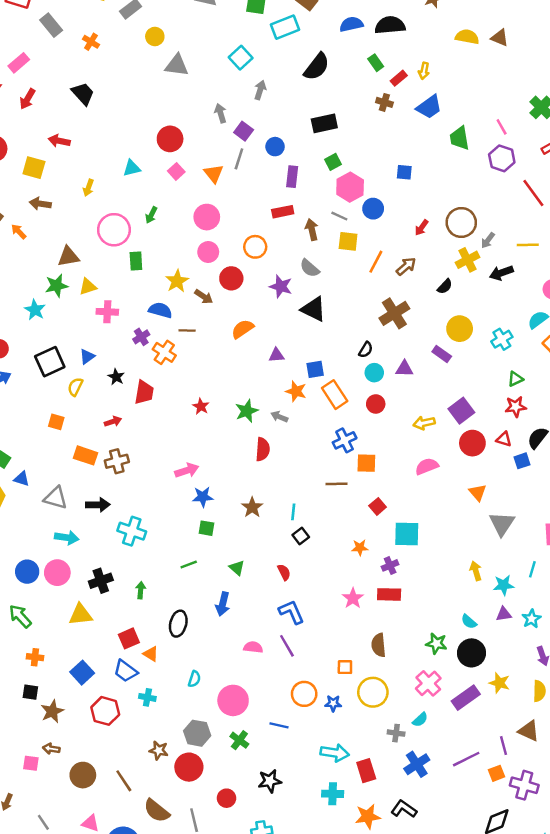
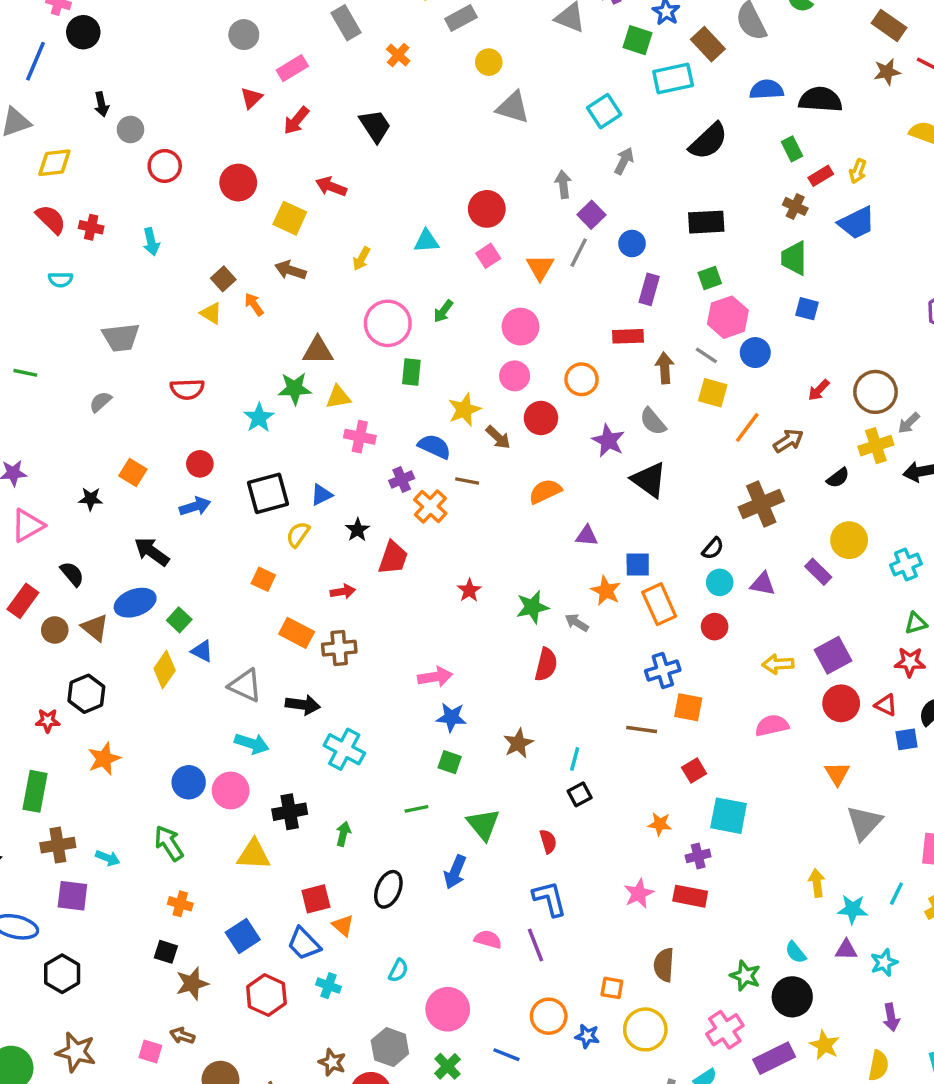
green trapezoid: (459, 138) -> (794, 258), moved
green triangle: (237, 568) -> (483, 824), size x1.5

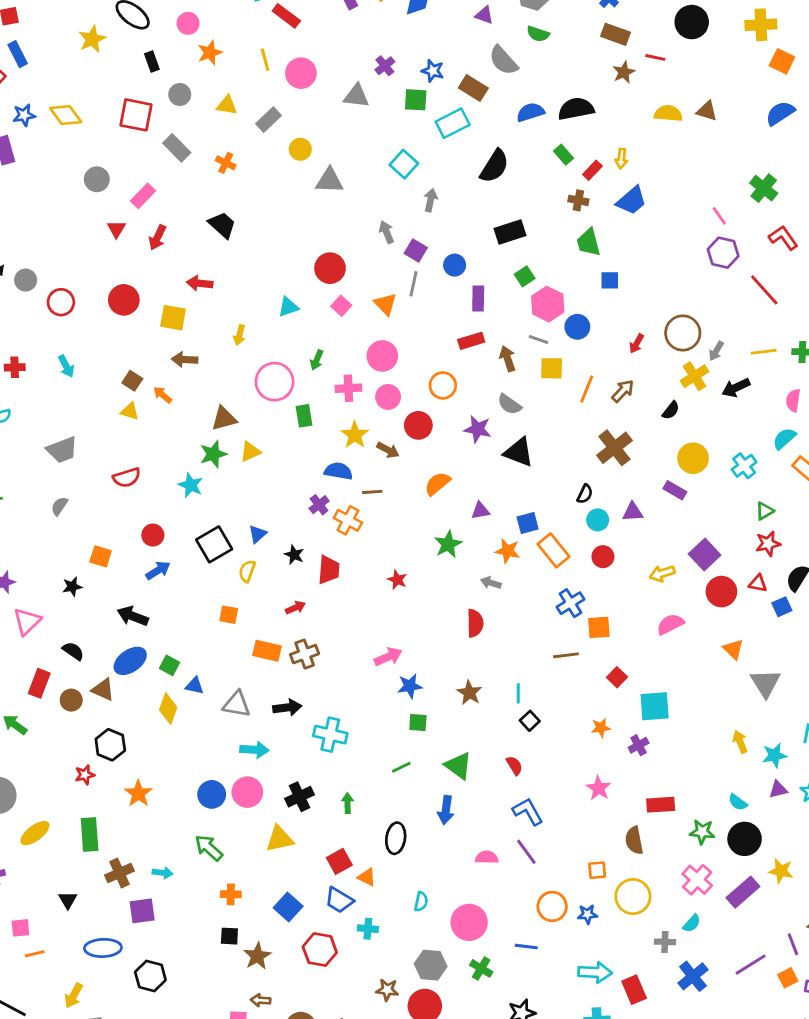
pink cross: (360, 437) -> (348, 388), moved
green star: (532, 607) -> (448, 544), moved
red rectangle: (690, 896) -> (661, 805), moved

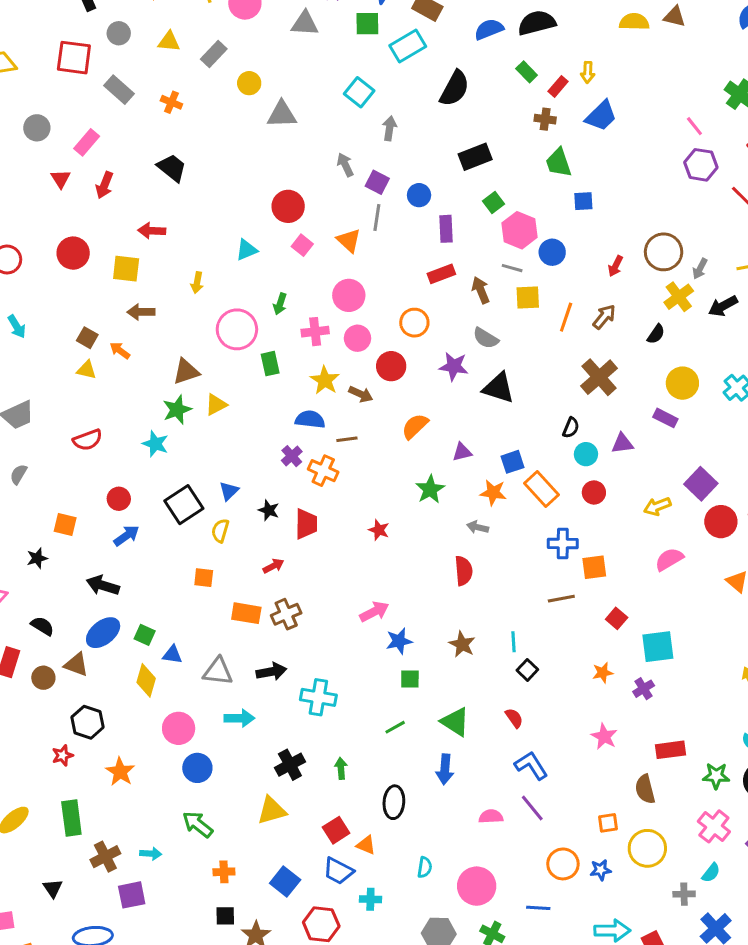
blue cross: (570, 603) -> (563, 543), turned 36
pink circle: (247, 792) -> (179, 728), moved

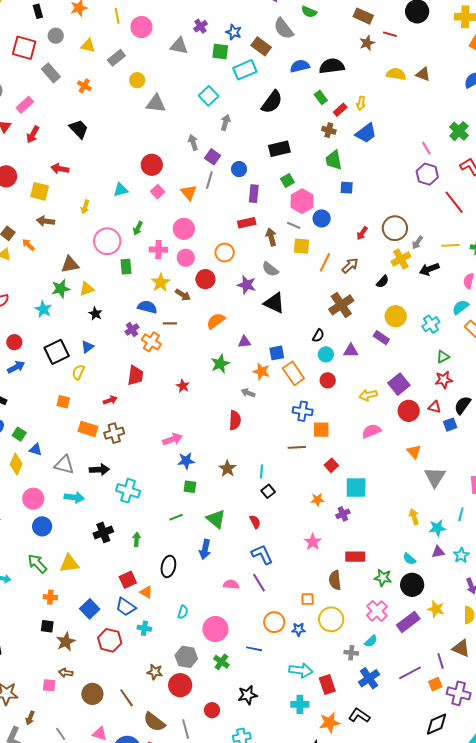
black star: (269, 510) -> (95, 314), moved
yellow triangle: (272, 810) -> (69, 564), moved

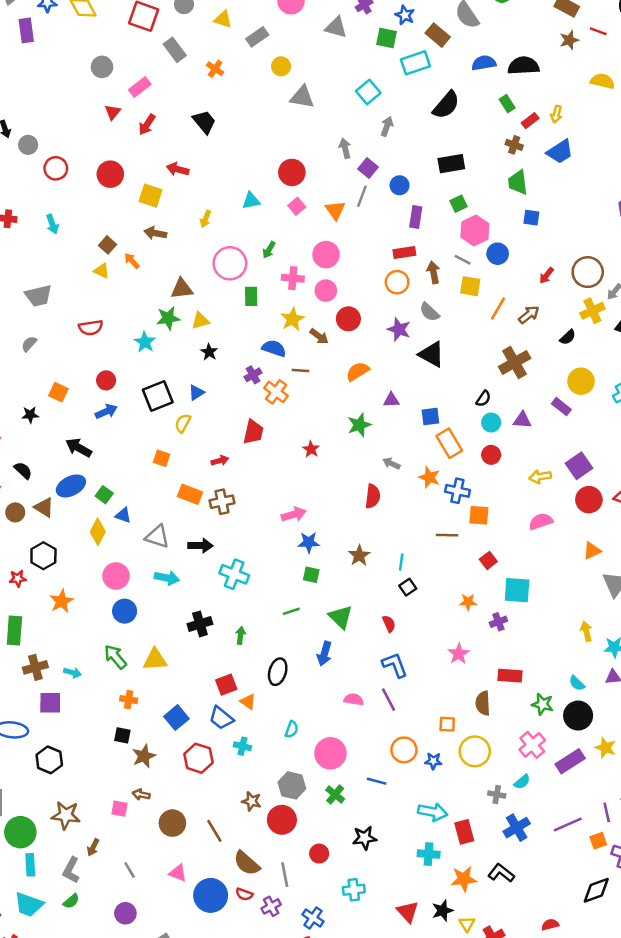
orange circle: (225, 253) -> (397, 282), moved
orange star: (261, 371) -> (429, 477), moved
orange triangle: (414, 452) -> (592, 551), turned 42

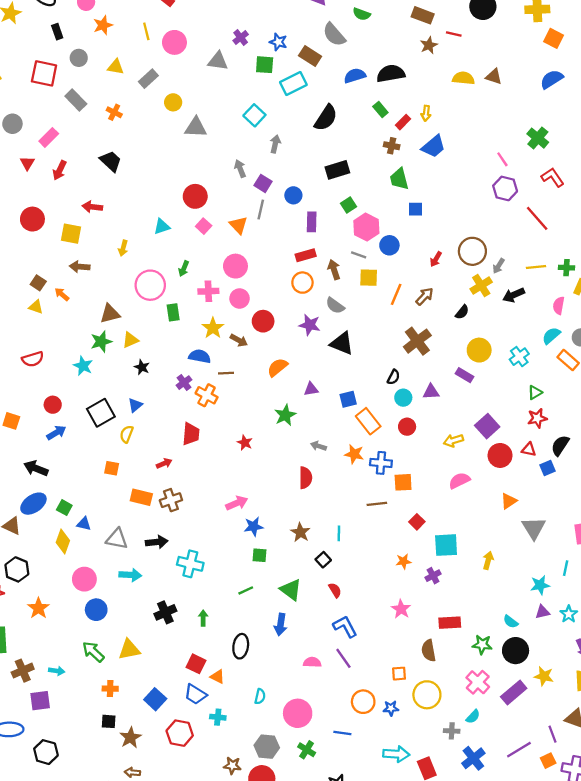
black square: (408, 587) -> (323, 560), moved
yellow arrow: (586, 631) -> (488, 560), moved, turned 36
red square: (226, 685) -> (196, 664), turned -36

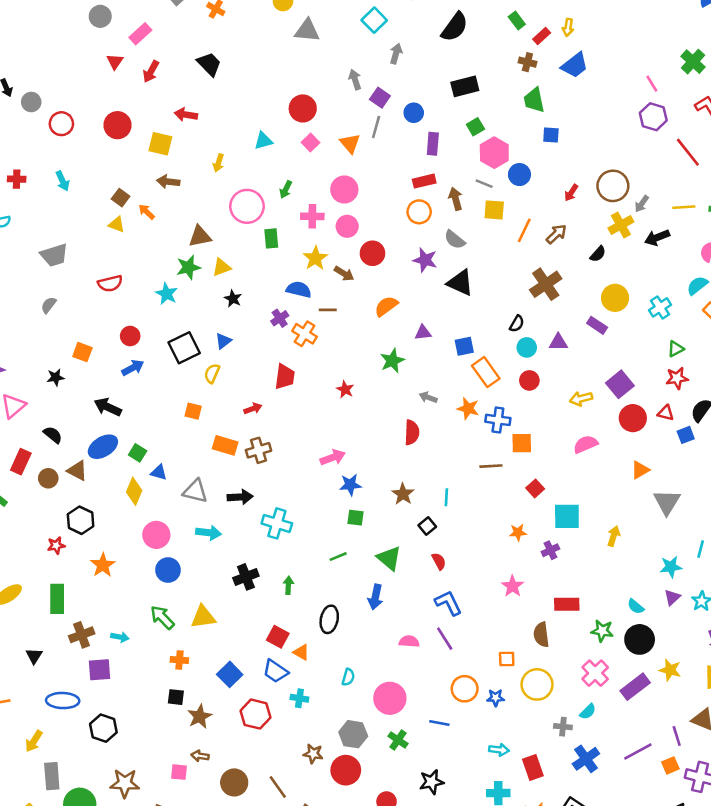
purple triangle: (542, 612) -> (672, 597), turned -32
cyan arrow: (396, 754) -> (499, 750), size x0.7

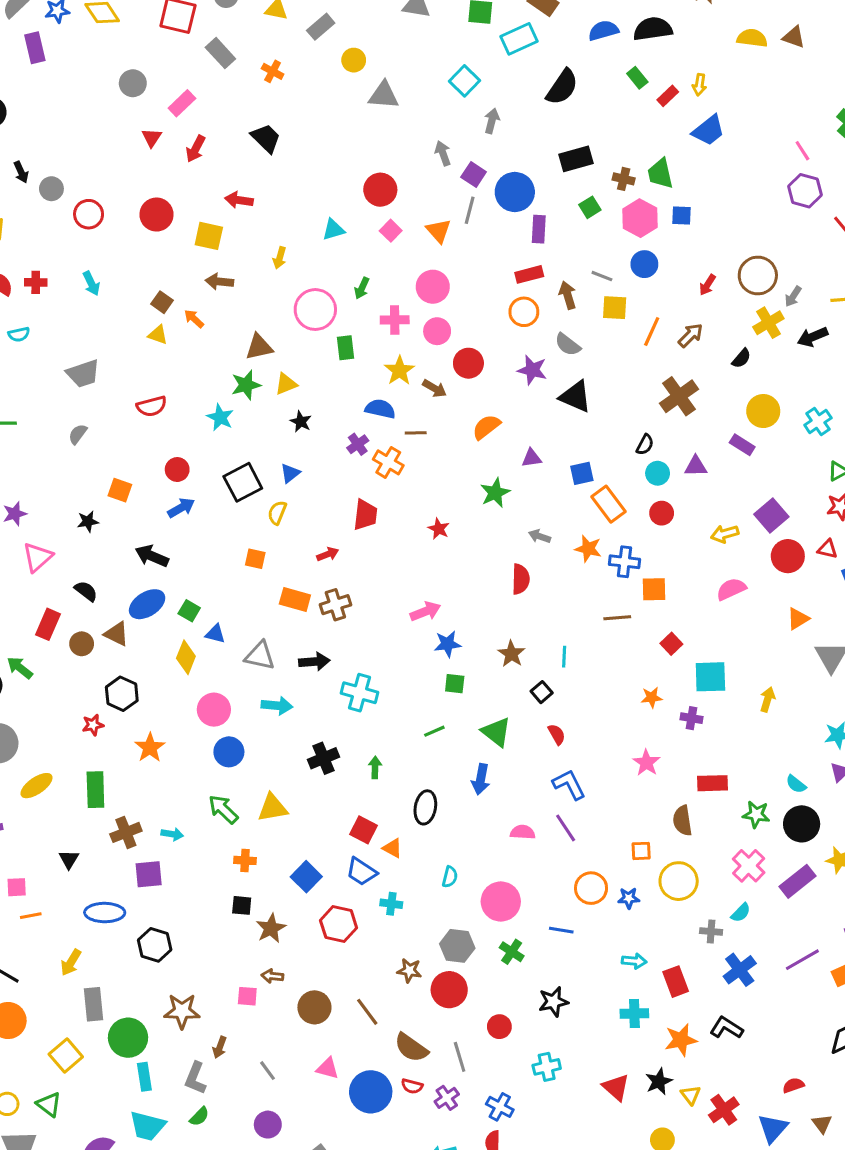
brown cross: (527, 62) -> (624, 179), moved
blue circle: (414, 113) -> (515, 192), size x1.6
pink hexagon: (494, 153) -> (640, 218), moved
purple cross: (550, 550) -> (691, 718), turned 36

